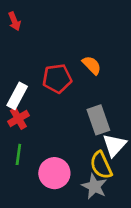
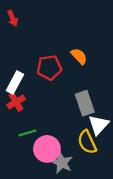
green line: (18, 154) -> (27, 133), moved, turned 66
gray star: (94, 186) -> (62, 163), moved

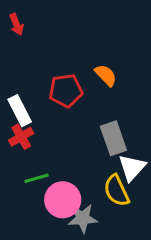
white rectangle: (15, 82) -> (20, 111), turned -55
gray star: (62, 163) -> (83, 218), turned -30

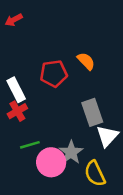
red arrow: (17, 24) -> (14, 20), turned 84
yellow semicircle: (117, 191) -> (95, 174), moved
gray star: (83, 218) -> (71, 152), moved, turned -30

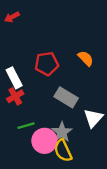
orange semicircle: (86, 61) -> (86, 58), moved
gray rectangle: (92, 112) -> (66, 97), moved, turned -40
yellow semicircle: (95, 174) -> (63, 151), moved

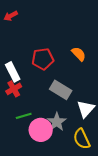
yellow semicircle: (63, 151) -> (82, 139), moved

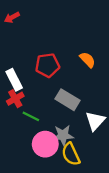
green line: (24, 116) -> (31, 116), moved, turned 42
gray star: (57, 122) -> (63, 135), turned 30
yellow semicircle: (82, 139) -> (71, 154), moved

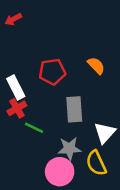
gray rectangle: (67, 100) -> (74, 109), turned 55
pink circle: (45, 144) -> (60, 172), moved
yellow semicircle: (71, 154) -> (96, 163), moved

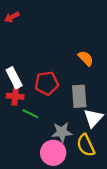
red pentagon: (52, 72) -> (47, 83), moved
red cross: (17, 108) -> (15, 96), turned 35
gray rectangle: (74, 109) -> (79, 96), moved

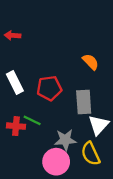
red arrow: (12, 17) -> (13, 35), moved, turned 32
red cross: (15, 96) -> (16, 126), moved

